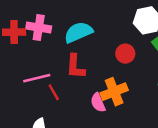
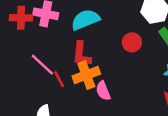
pink line: (37, 78) -> (42, 65), turned 55
orange cross: (114, 92) -> (86, 75), moved

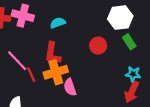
cyan semicircle: (85, 20) -> (58, 23), size x0.6

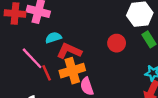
cyan semicircle: (58, 23) -> (53, 38), moved
red L-shape: (53, 53) -> (69, 51), turned 105

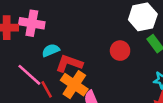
orange cross: (72, 71) -> (74, 85), turned -35

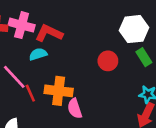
red L-shape: (69, 63) -> (49, 33), moved
orange cross: (74, 85) -> (59, 91), turned -32

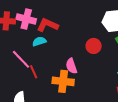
orange cross: (59, 91) -> (63, 81), moved
pink semicircle: (75, 108) -> (71, 66), moved

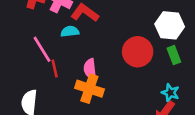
red circle: (94, 46) -> (138, 52), size x1.5
pink semicircle: (71, 66) -> (90, 69), moved

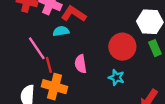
orange cross: (89, 89) -> (54, 87), moved
cyan star: (170, 93) -> (116, 77), moved

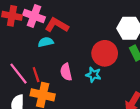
pink line: (37, 48) -> (18, 74), moved
cyan star: (116, 77) -> (93, 75), moved

